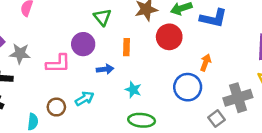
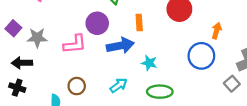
blue arrow: (105, 69) -> (120, 46), size x1.6
cyan arrow: (84, 99) -> (119, 85), moved

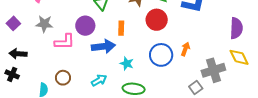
orange arrow: (217, 31) -> (185, 49), moved
gray star: (37, 38) -> (44, 24), moved
blue circle: (201, 56) -> (161, 55), moved

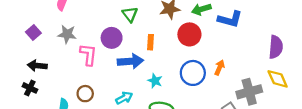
pink L-shape: (65, 42) -> (88, 55), turned -85

